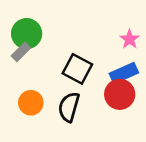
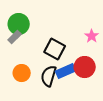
pink star: (130, 39) -> (92, 36), moved
blue rectangle: (124, 73) -> (66, 71), moved

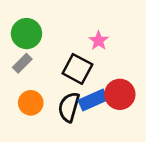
pink star: (92, 36) -> (99, 41), moved
gray rectangle: (15, 37) -> (22, 63), moved

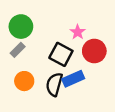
red circle: (120, 94) -> (94, 51), moved

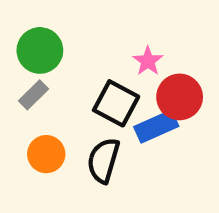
blue rectangle: (73, 79) -> (156, 127), moved

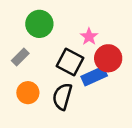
green circle: (40, 50) -> (39, 24), moved

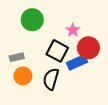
gray rectangle: (20, 57) -> (17, 57), moved, turned 32

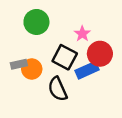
orange circle: (23, 76) -> (32, 69), moved
black semicircle: (51, 79) -> (58, 89), turned -40

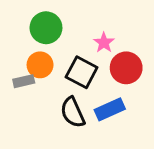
orange circle: (32, 69) -> (40, 65), moved
blue rectangle: (87, 70) -> (110, 109), moved

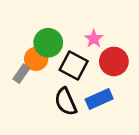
green circle: (46, 28) -> (48, 43), moved
gray rectangle: (24, 81) -> (21, 74), turned -42

